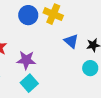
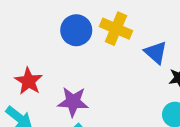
blue triangle: (71, 41) -> (156, 52), moved

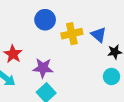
yellow cross: (116, 29) -> (72, 34), moved, turned -36

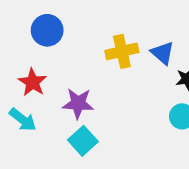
blue circle: (45, 20) -> (47, 30), moved

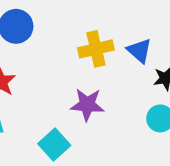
purple star: (78, 103) -> (87, 105), moved

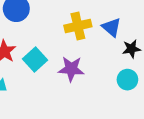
cyan square: (54, 145) -> (35, 59), moved

